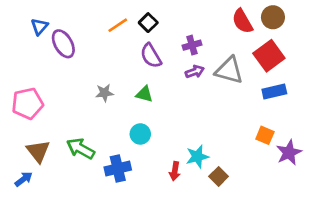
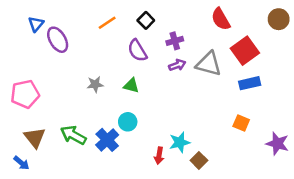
brown circle: (273, 17) -> (279, 19), moved
black square: (148, 23) -> (146, 20), moved
purple star: (289, 153) -> (277, 144), moved, turned -30
blue cross: (118, 168) -> (107, 140), moved, turned -30
blue arrow: (24, 179) -> (21, 163), turned 77

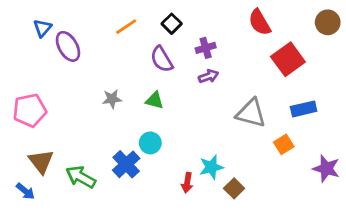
gray triangle: (209, 64) -> (251, 113), moved
blue rectangle: (250, 83) -> (304, 109), moved
orange square: (241, 123) -> (284, 144), turned 35
green arrow: (73, 135) -> (81, 177), moved

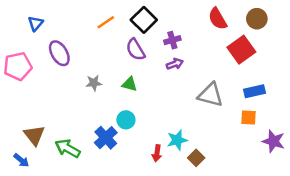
brown circle: (328, 22) -> (257, 19), moved
black square: (172, 24) -> (144, 20), size x1.5
purple ellipse: (68, 46) -> (59, 53), moved
pink pentagon: (30, 110) -> (18, 66), moved
orange square: (284, 144) -> (249, 117), moved, turned 35

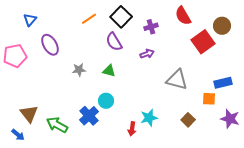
brown circle: (257, 19) -> (222, 26), moved
purple cross: (172, 40) -> (151, 27), moved
blue rectangle: (254, 91) -> (223, 83), moved
brown square: (196, 158) -> (188, 120), moved

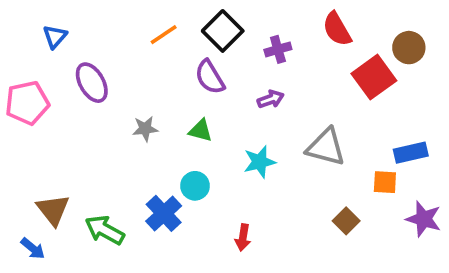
cyan star: (149, 118) -> (260, 162), moved

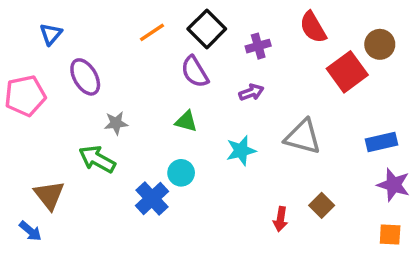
gray star: (145, 129) -> (116, 123), moved
orange square: (385, 182) -> (390, 234), moved
purple star: (424, 219) -> (394, 185), moved
green arrow: (105, 230) -> (97, 159), moved
red arrow: (243, 237) -> (280, 219), moved

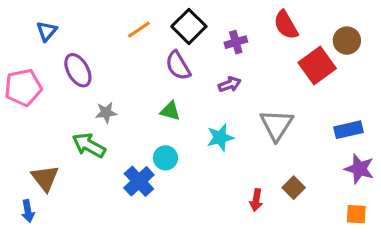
gray triangle: (303, 137) -> (277, 125), turned 48
blue arrow: (30, 231) -> (28, 211), turned 40

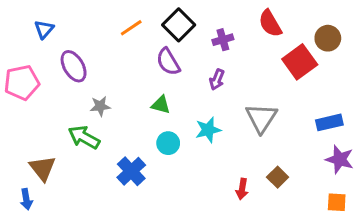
purple arrow: (230, 84) -> (217, 80), turned 132
cyan circle: (165, 158) -> (168, 143), moved

